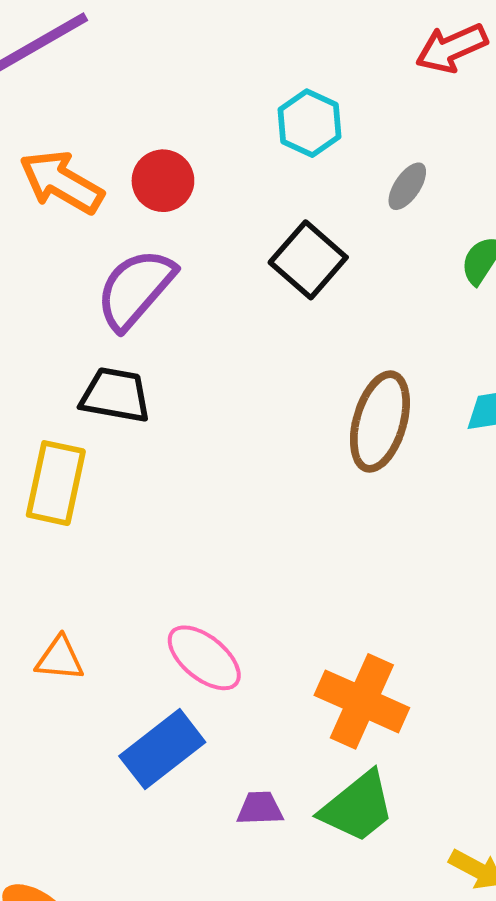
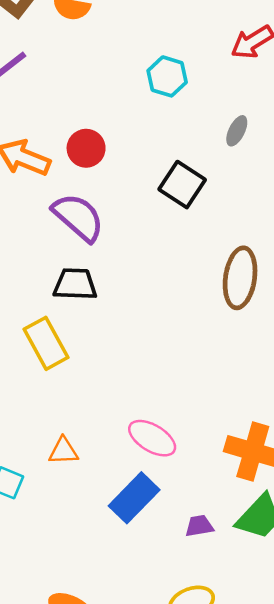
cyan hexagon: (310, 123) -> (167, 76), moved
purple semicircle: (135, 289) -> (78, 217), turned 98
yellow rectangle: (56, 483) -> (46, 343), turned -33

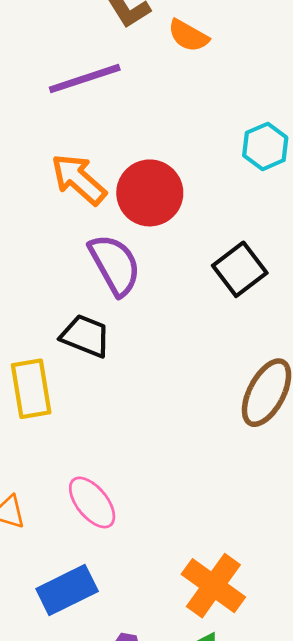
red circle: (86, 148) -> (150, 193), size x1.5
pink ellipse: (152, 438) -> (92, 502), moved

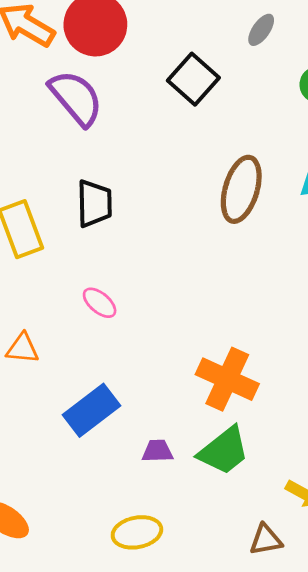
black trapezoid: (85, 336) -> (94, 203), moved, turned 78
pink ellipse: (92, 502) -> (100, 303), moved, size x0.7

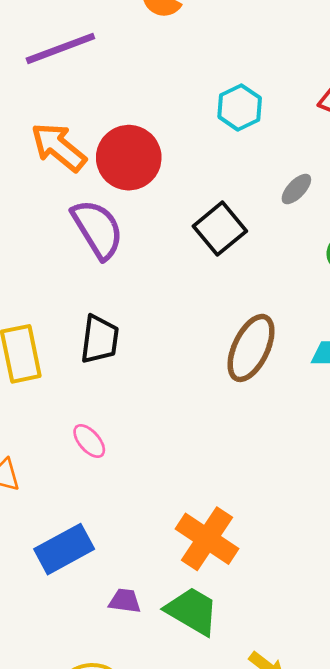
green trapezoid: (224, 451) -> (192, 611), turned -120

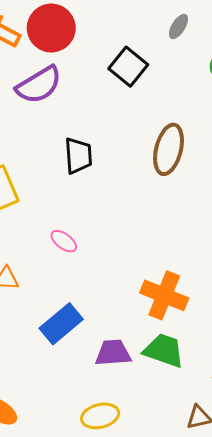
purple semicircle: (97, 229) -> (39, 85), turned 102
black trapezoid: (100, 339) -> (78, 156), moved
purple trapezoid: (125, 601) -> (113, 353), size x1.5

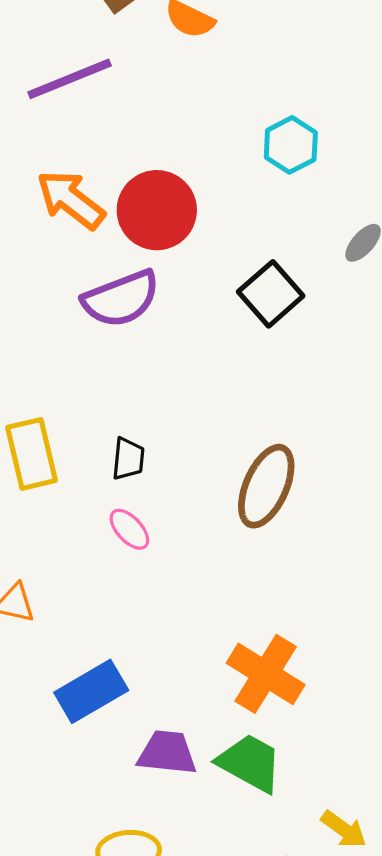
brown ellipse: (169, 149) -> (266, 486), moved
black trapezoid: (78, 156) -> (128, 459), moved, size x0.7
pink ellipse: (64, 241) -> (129, 529), moved

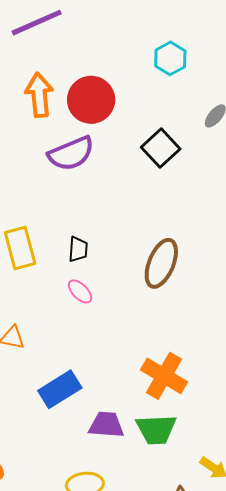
orange arrow: (71, 200) -> (39, 95), turned 48
green trapezoid: (250, 763) -> (156, 429), turned 150

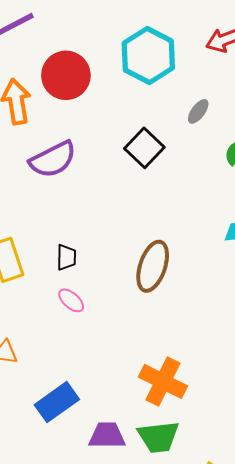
cyan hexagon: (170, 58) -> (148, 55), size x1.6
red circle: (91, 100) -> (66, 75), moved

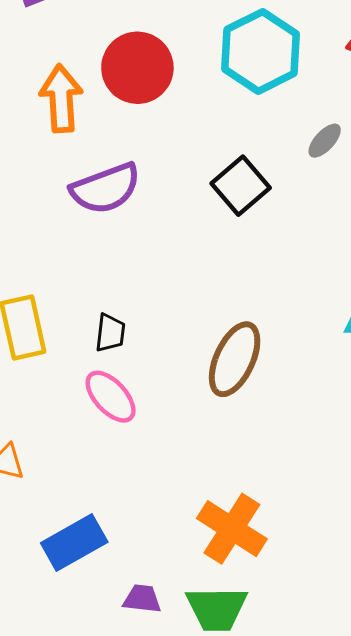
pink ellipse: (71, 300) -> (111, 397), size x1.4
purple trapezoid: (107, 435) -> (142, 599), size x0.7

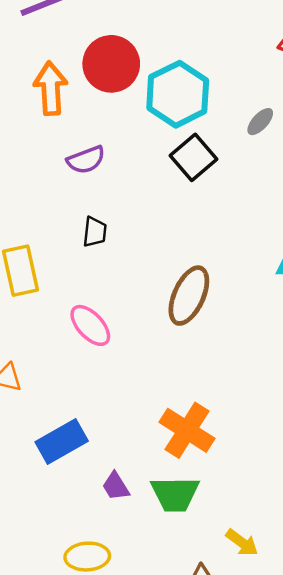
cyan hexagon: (261, 51) -> (178, 94), moved
purple semicircle: (105, 188) -> (86, 160), size x0.7
black trapezoid: (110, 333) -> (95, 232), moved
purple trapezoid: (142, 599) -> (116, 486), turned -128

